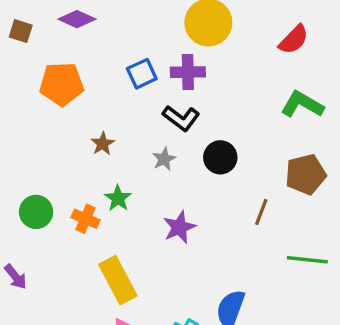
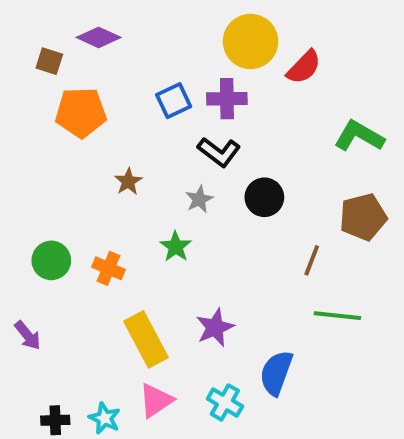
brown square: (21, 31) -> (49, 61), moved
red semicircle: (294, 40) -> (304, 67), moved
green star: (118, 198) -> (176, 247), moved
purple star: (179, 227) -> (215, 327), moved
green line: (307, 260) -> (337, 316), moved

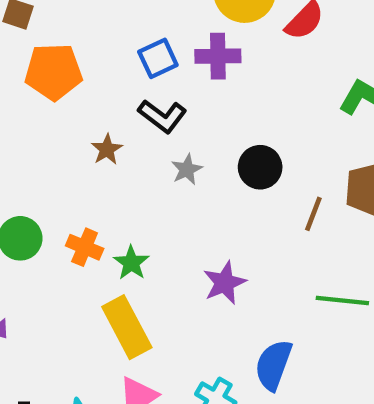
black L-shape: (219, 152) -> (162, 116), moved
green star: (176, 247) -> (131, 263), moved
brown line: (312, 260) -> (313, 214), moved
purple star: (215, 327) -> (225, 283), moved

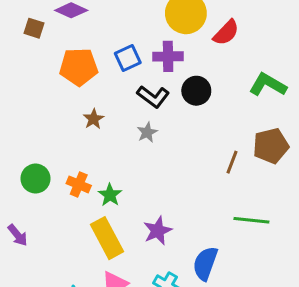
orange pentagon: (54, 72) -> (79, 67), moved
black L-shape: (162, 116) -> (153, 97), moved
black circle: (260, 167) -> (196, 91), moved
purple star: (225, 283) -> (158, 231), moved

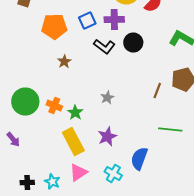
gray star: (147, 132) -> (107, 98), moved
green circle: (36, 179) -> (25, 102), size x1.4

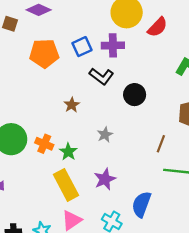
black circle: (133, 42) -> (135, 95), moved
brown star: (64, 62) -> (72, 105), moved
brown line: (157, 90) -> (161, 144), moved

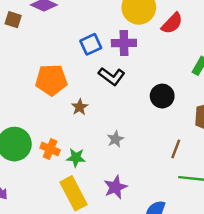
orange pentagon: (44, 53) -> (51, 80), moved
black circle: (135, 95) -> (162, 96), moved
green star: (68, 152) -> (76, 158), turned -30

